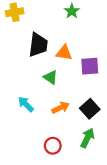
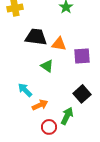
black trapezoid: (38, 45) -> (36, 37), turned -90
orange arrow: (61, 108) -> (40, 105), moved
green arrow: (87, 138) -> (67, 116), moved

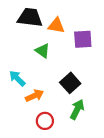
black square: (82, 94) -> (70, 83), moved
green arrow: (67, 116) -> (77, 109), moved

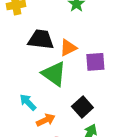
orange triangle: (56, 25) -> (68, 48), turned -36
green triangle: (43, 51) -> (54, 74), size x1.6

